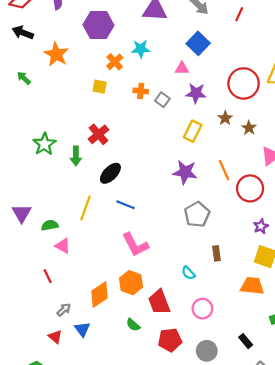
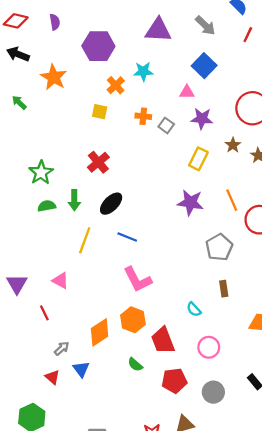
green arrow: (76, 156) -> (74, 200), moved
purple triangle: (22, 213) -> (17, 284), moved
gray pentagon: (197, 214) -> (219, 247), moved
green semicircle: (50, 225) -> (47, 206), moved

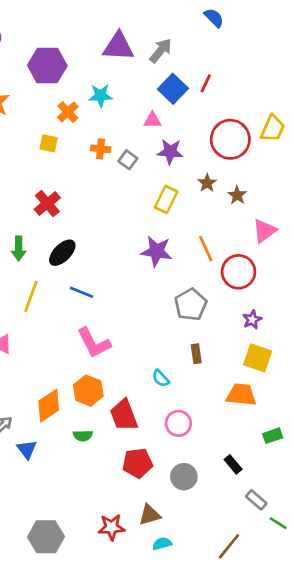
gray arrow: (205, 25) -> (161, 51), moved, turned -95
red line: (248, 35) -> (206, 83), moved
green semicircle: (135, 365) -> (83, 436), moved, turned -42

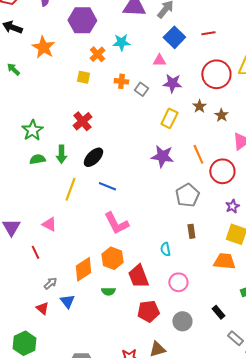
red line: (206, 83) -> (208, 33), moved, turned 56
cyan semicircle: (161, 378) -> (165, 249), turned 32

